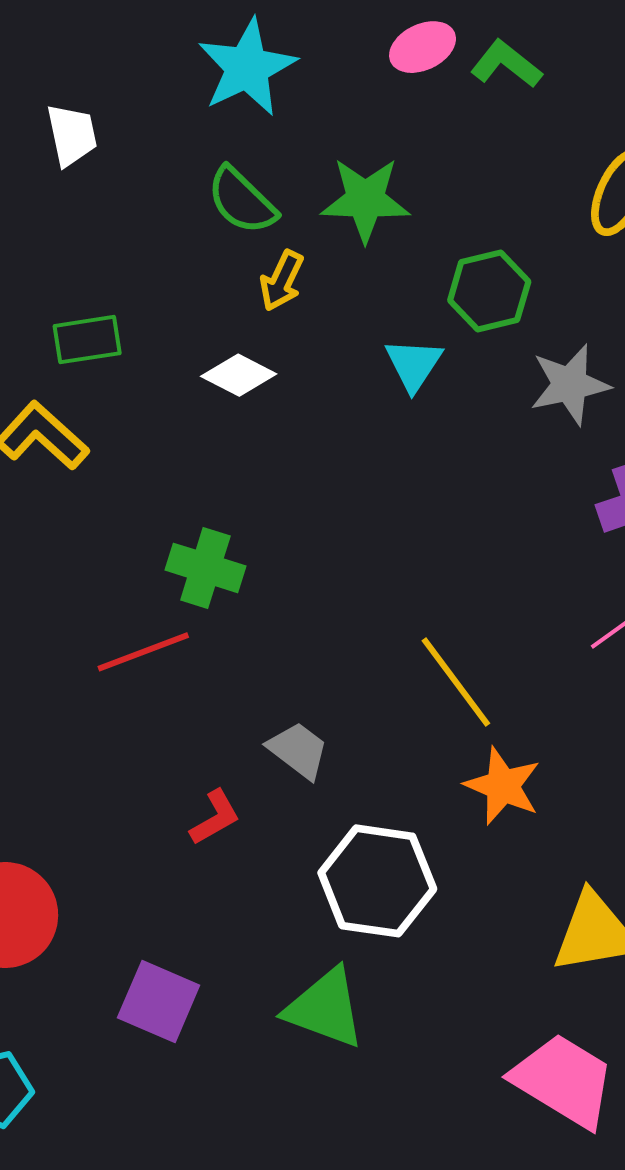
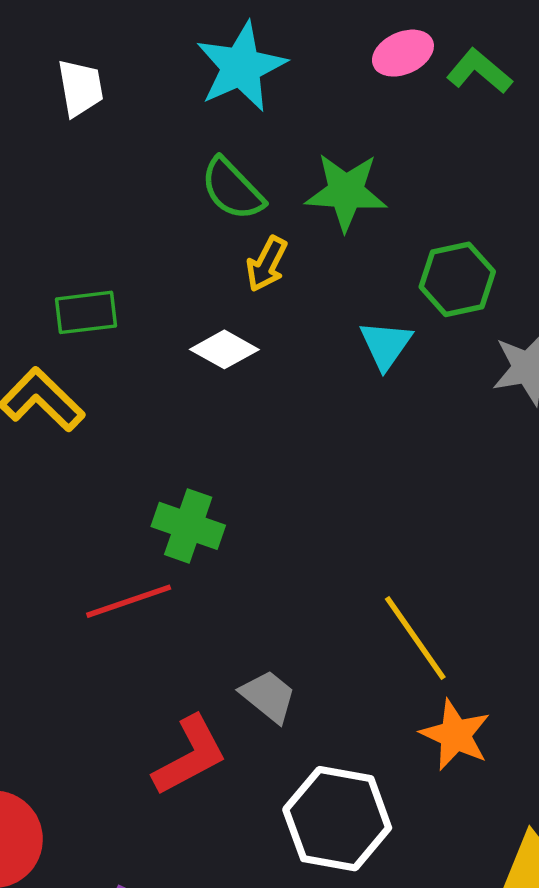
white trapezoid: (72, 135) -> (80, 88), moved
red L-shape: (215, 817) -> (190, 756), size x1.6

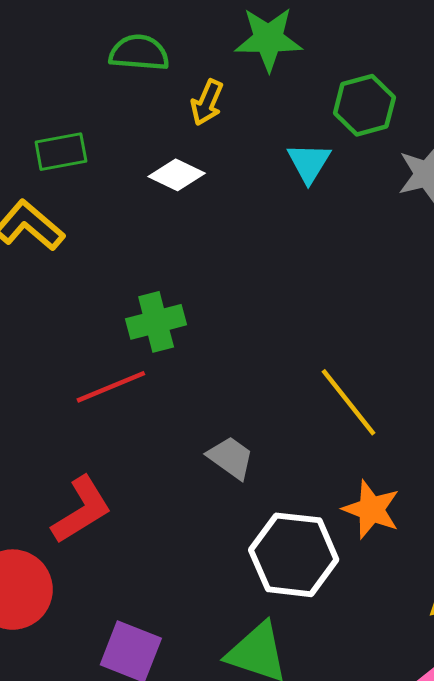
green semicircle: (232, 189) -> (139, 53), moved, turned 142
green cross: (188, 526) -> (156, 322), turned -30
orange star: (455, 735) -> (371, 509), moved
red L-shape: (190, 756) -> (82, 510), moved

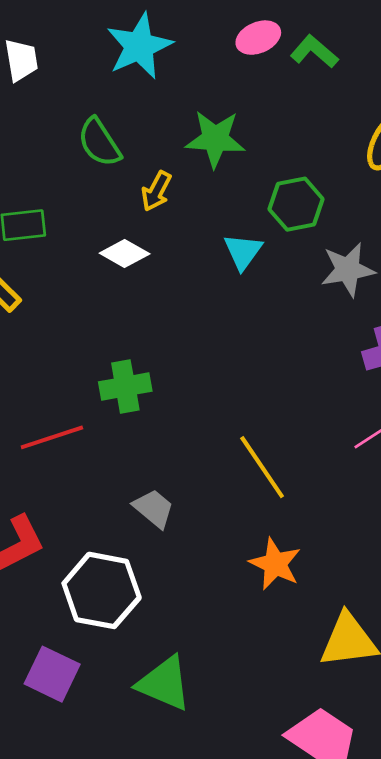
green semicircle: (139, 53) -> (99, 142), turned -132
green cross: (156, 322) -> (125, 386), moved
white hexagon: (294, 555) -> (102, 590), moved

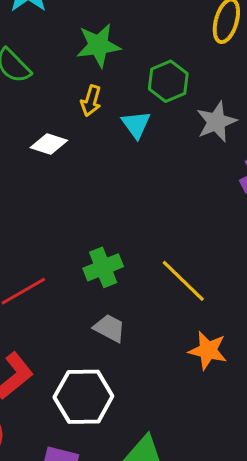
yellow arrow: (156, 191) -> (91, 101), moved
green cross: (125, 386) -> (103, 267), moved

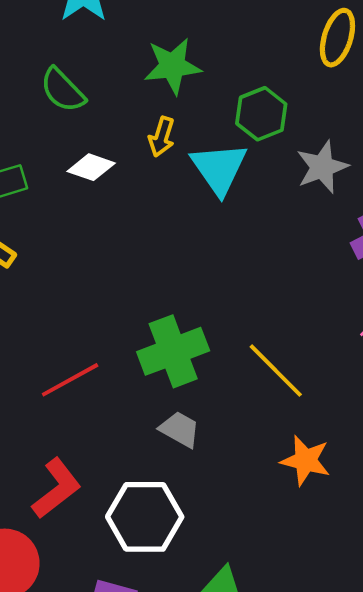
cyan triangle: (136, 124) -> (219, 168), size x1.5
white diamond: (49, 144) -> (91, 167), moved
green cross: (103, 267) -> (173, 351), size x1.4

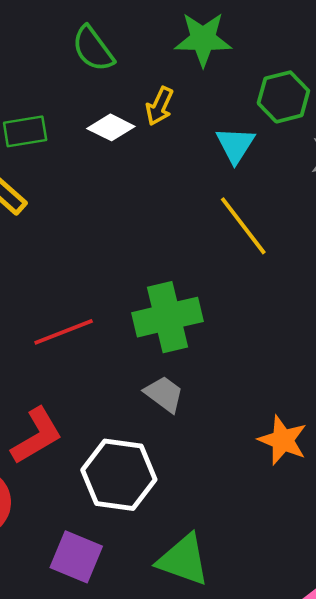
yellow arrow: (162, 137) -> (160, 106), moved
cyan triangle: (219, 168) -> (235, 145), size x0.7
yellow line: (276, 371) -> (243, 226), moved

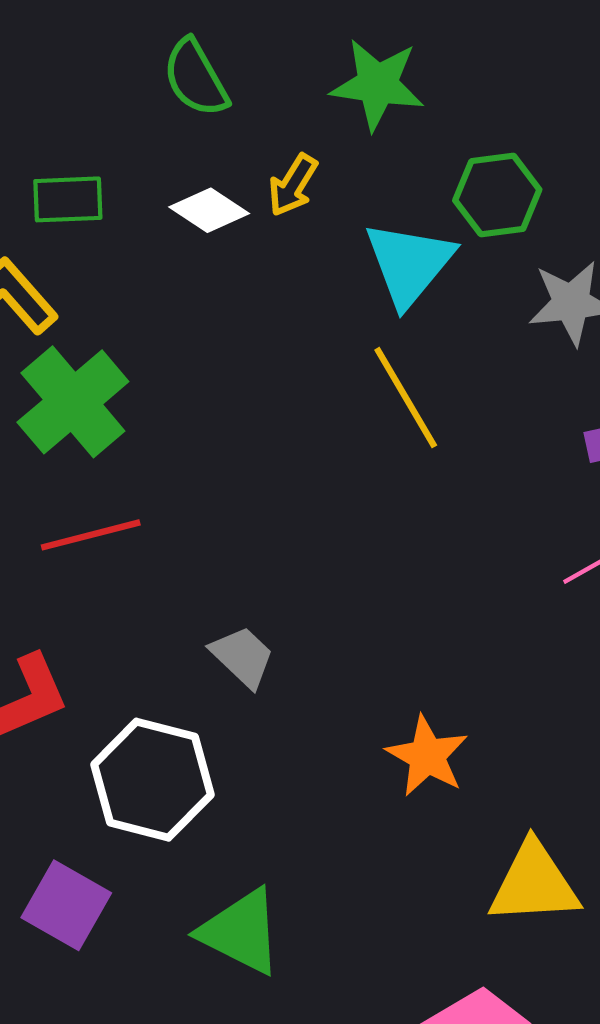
cyan triangle: (235, 145) -> (409, 264), size x1.4
green cross: (167, 317) -> (73, 402), moved, turned -34

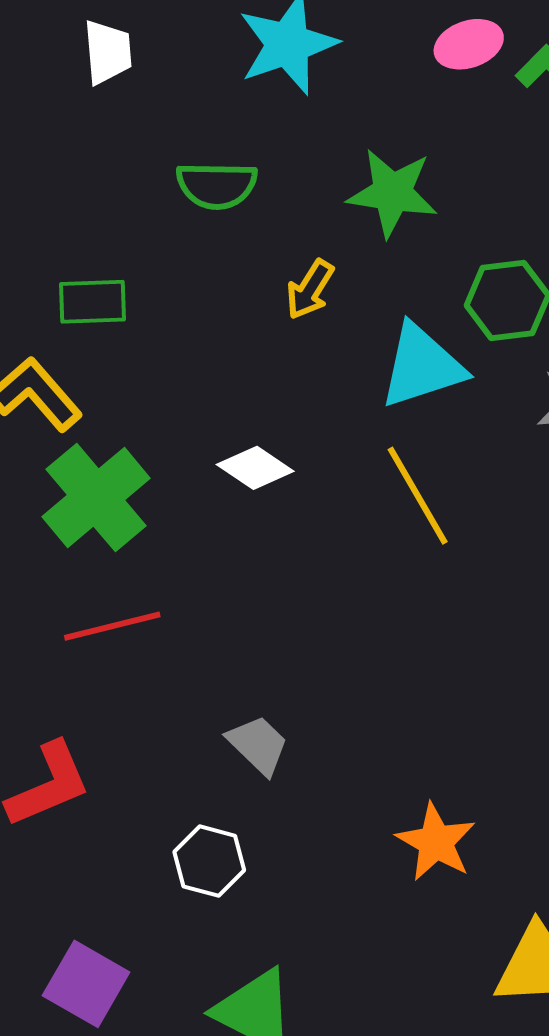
green semicircle: (196, 78) -> (217, 185), turned -60
white diamond: (209, 210) -> (255, 468), moved
cyan triangle: (409, 264) -> (422, 366), turned 32
white hexagon: (152, 780) -> (209, 861), moved, size x0.6

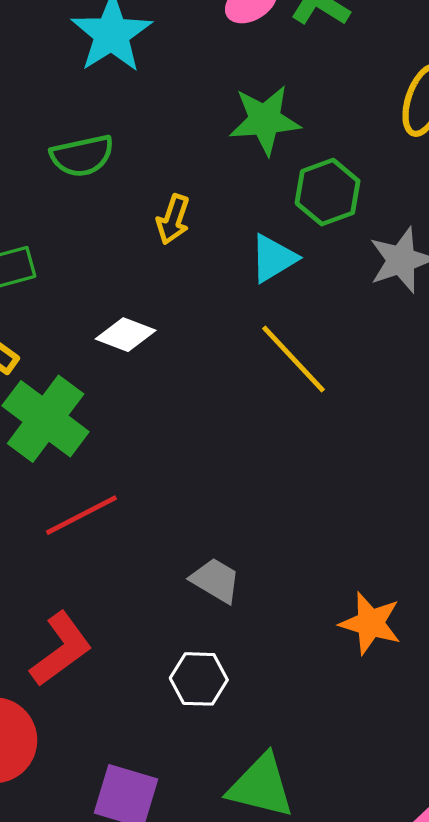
green star: (392, 193) -> (265, 120), moved
cyan triangle: (422, 366) -> (273, 258), size x0.7
white diamond: (255, 468) -> (126, 335), moved

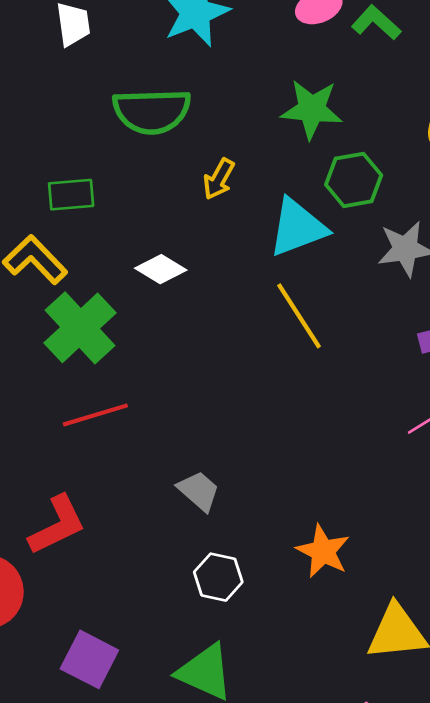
green semicircle: (82, 156) -> (152, 111), size x1.4
cyan triangle: (273, 258) -> (298, 228), size x1.4
white hexagon: (199, 679) -> (218, 577), moved

